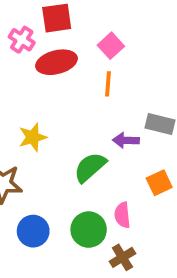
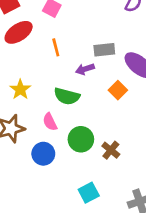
orange line: (108, 84) -> (56, 47), moved
green semicircle: (90, 167) -> (67, 96), turned -105
pink semicircle: (122, 215) -> (50, 122), moved

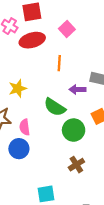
pink semicircle: (50, 122) -> (25, 127), moved
green circle: (81, 139) -> (74, 130), moved

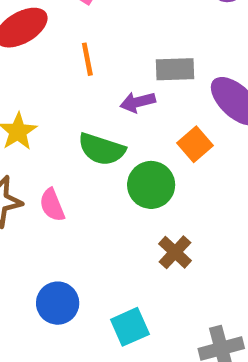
blue circle: (19, 149) -> (58, 303), moved

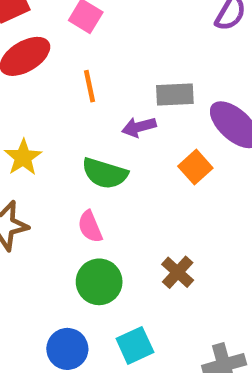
green circle: (151, 185) -> (99, 282), moved
pink semicircle: (52, 205) -> (90, 227), moved
blue circle: (58, 303) -> (67, 349), moved

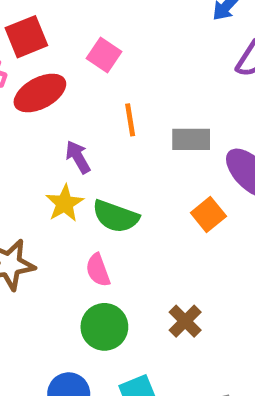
orange line: (89, 86) -> (130, 120), moved
purple arrow: (139, 127) -> (78, 157), moved, turned 72
yellow star: (23, 157) -> (65, 203), moved

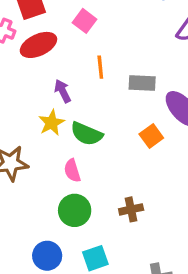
brown cross: (185, 321) -> (131, 209), turned 30

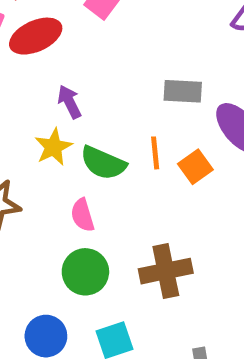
orange line: (100, 67) -> (155, 153), moved
brown cross: (131, 209) -> (166, 271), size x1.5

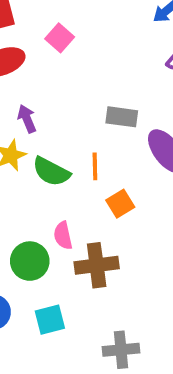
orange square: (195, 167) -> (120, 204), moved
pink semicircle: (82, 215) -> (63, 236), moved

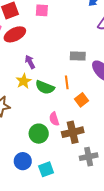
pink square: (60, 38) -> (42, 10), moved, turned -32
cyan square: (50, 320) -> (46, 169), moved
gray cross: (121, 350) -> (89, 157), moved

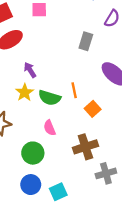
gray rectangle: (78, 56) -> (86, 41), moved, turned -70
pink semicircle: (54, 119) -> (50, 128), moved
green circle: (39, 134) -> (33, 153), moved

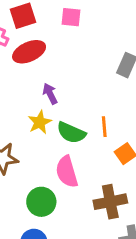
pink semicircle: (50, 128) -> (67, 172), size x1.5

